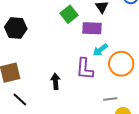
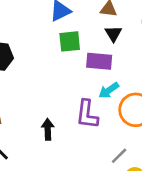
green square: (69, 14) -> (70, 41), turned 30
gray line: (110, 99) -> (119, 156), turned -40

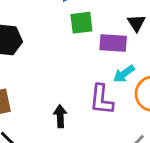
black triangle: (113, 34) -> (136, 23), moved

